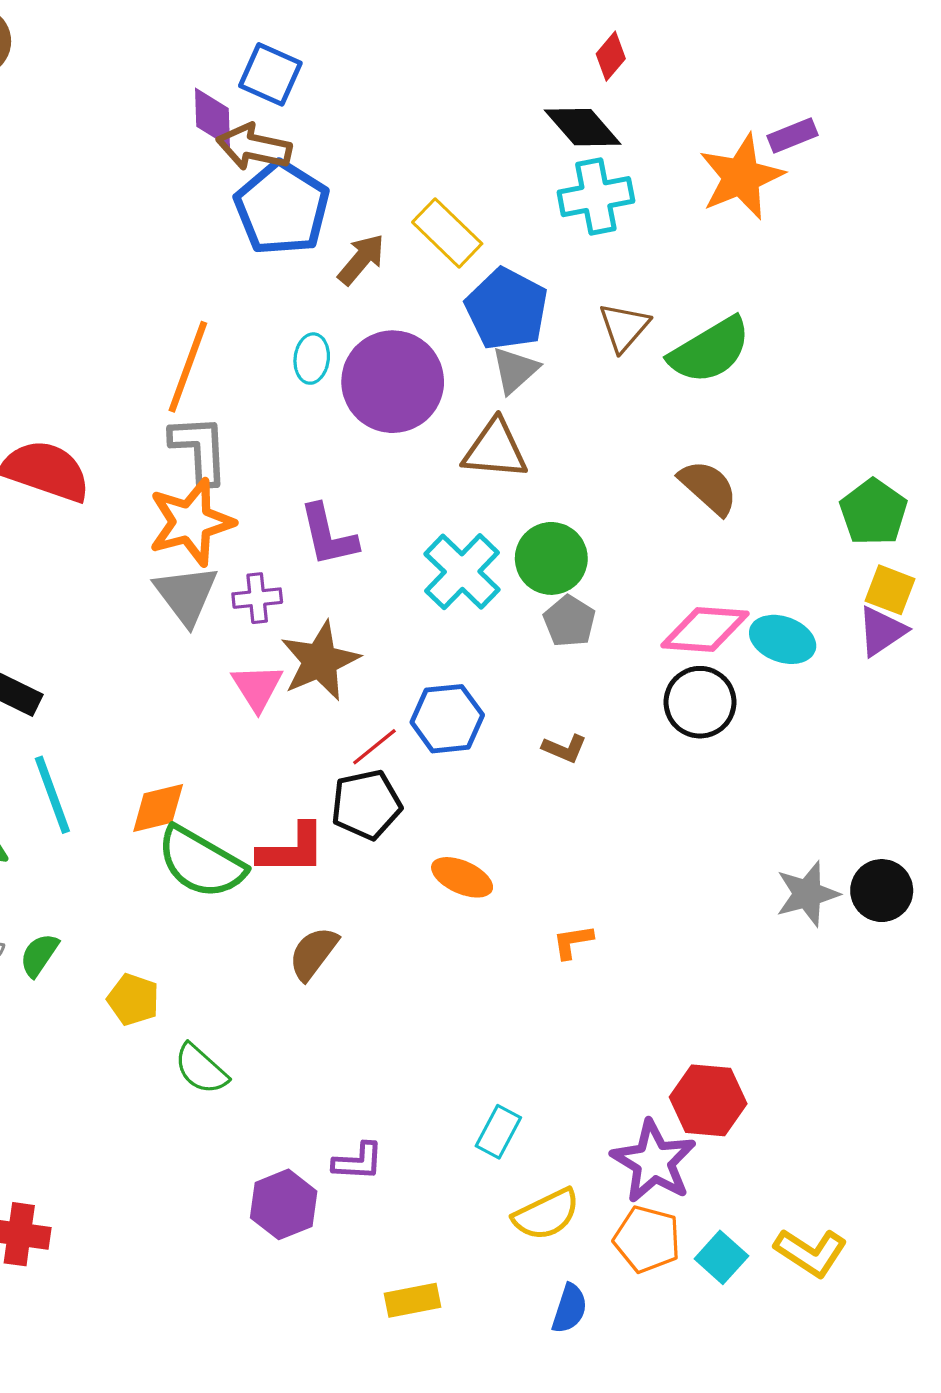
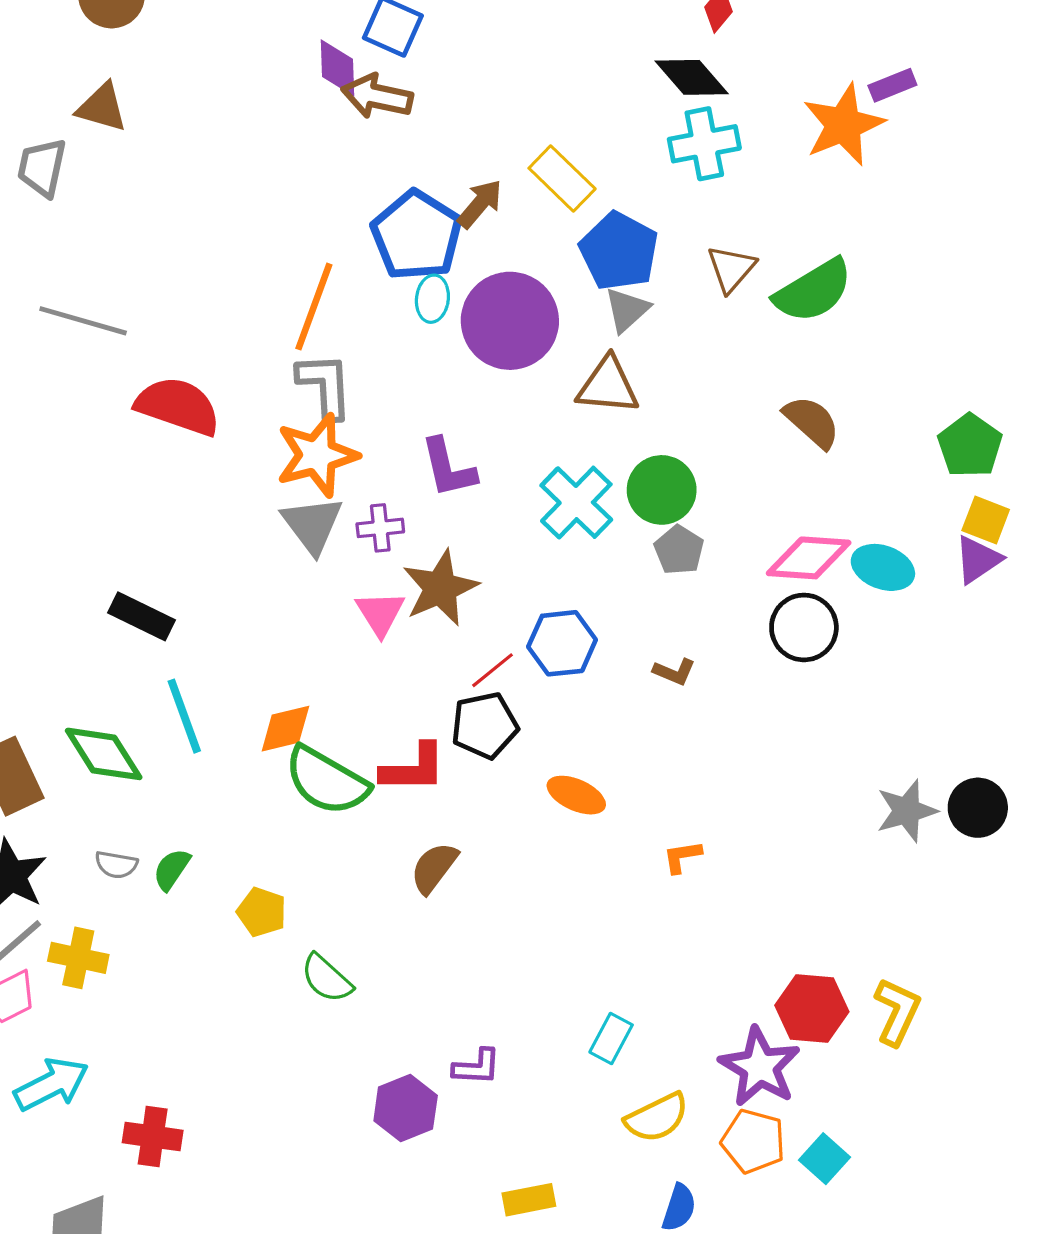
blue pentagon: (282, 208) -> (417, 235), moved
yellow L-shape: (811, 1252) -> (897, 1012), moved, turned -98

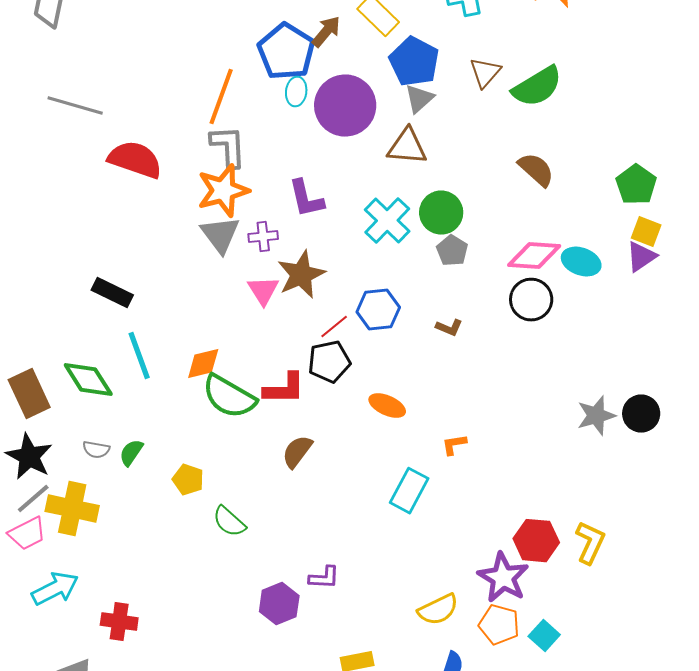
yellow cross: (78, 958) -> (72, 509), size x1.4
cyan rectangle: (611, 1038) -> (409, 491), moved, size x1.4

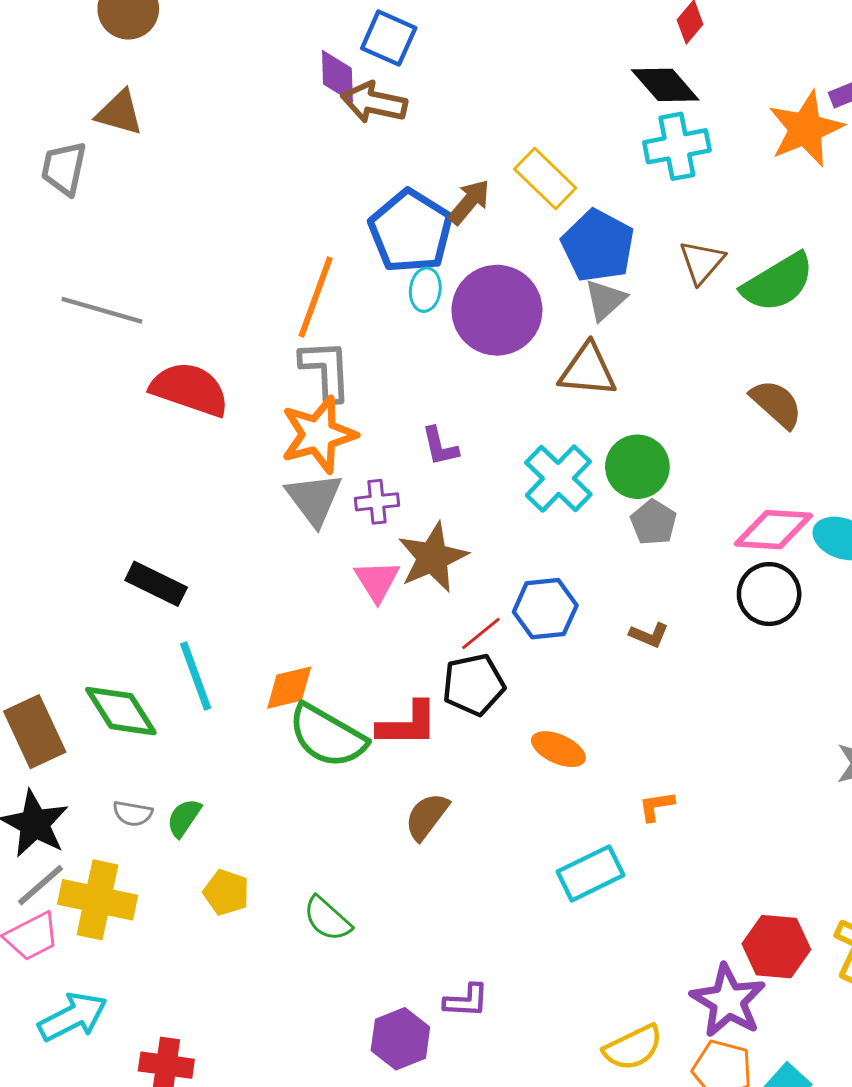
purple L-shape: (306, 199) -> (440, 446), size x0.7
yellow pentagon: (188, 480) -> (226, 892), moved
cyan rectangle: (409, 491) -> (591, 873), turned 36

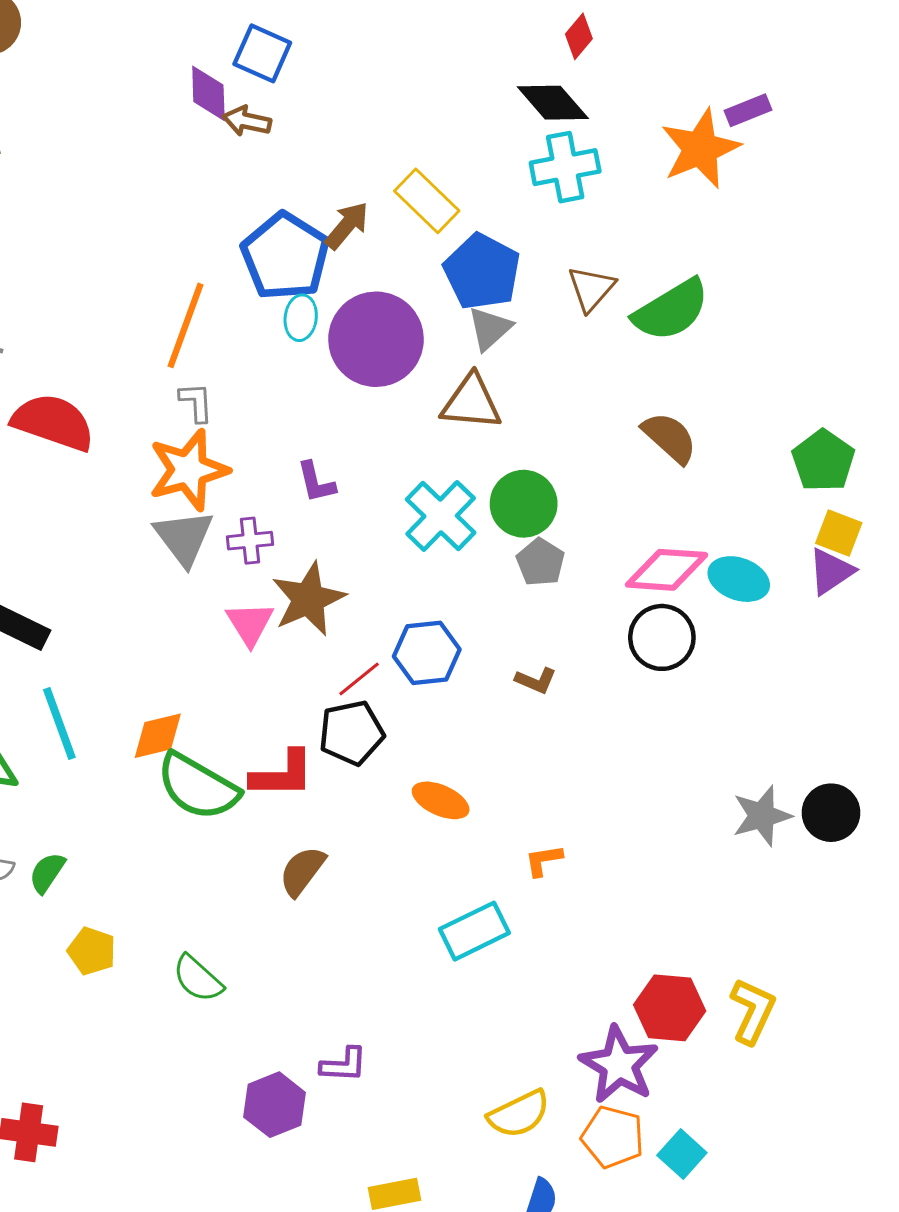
brown arrow: (374, 102) -> (247, 121), size x0.7
gray L-shape: (326, 370) -> (196, 402), size x0.6

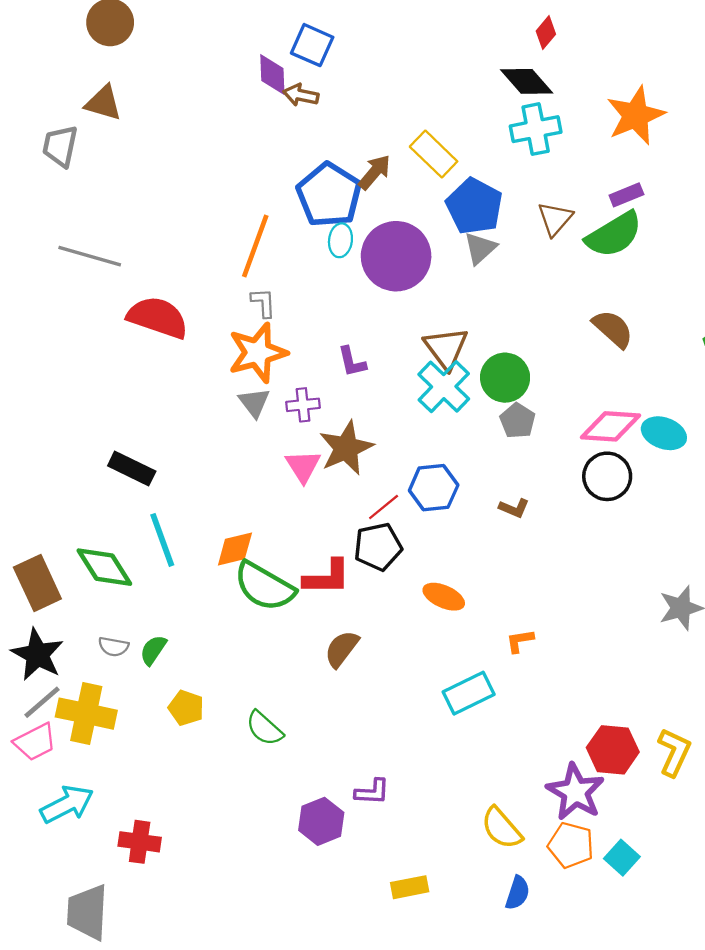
purple rectangle: (748, 110) -> (626, 195), moved
brown triangle: (471, 402) -> (446, 348), moved, turned 48
gray triangle: (184, 538) -> (254, 403), size x0.7
yellow semicircle: (519, 1114) -> (502, 828), turned 75

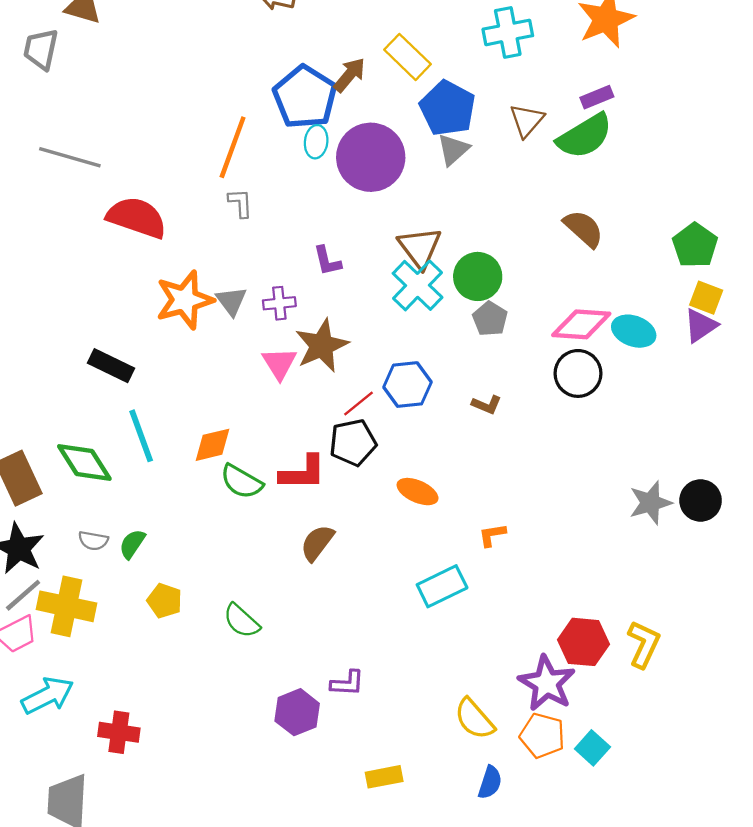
orange star: (258, 353) -> (185, 300), moved
green semicircle: (264, 586) -> (241, 482), size x0.7

